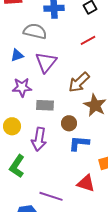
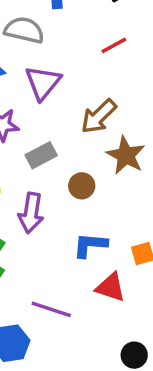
gray rectangle: (45, 105) -> (41, 155), turned -30
blue L-shape: (79, 143) -> (90, 245), moved

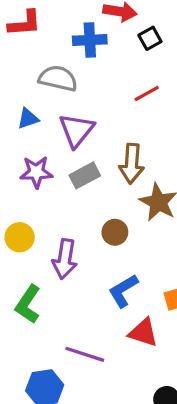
brown arrow: (99, 116) -> (132, 164), turned -42
gray rectangle: (41, 155) -> (85, 175), moved
blue L-shape: (90, 245) -> (123, 291), turned -36

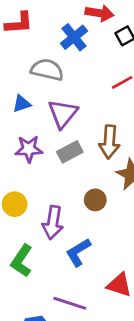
blue cross: (90, 40) -> (74, 37), turned -36
blue L-shape: (123, 291) -> (78, 252), moved

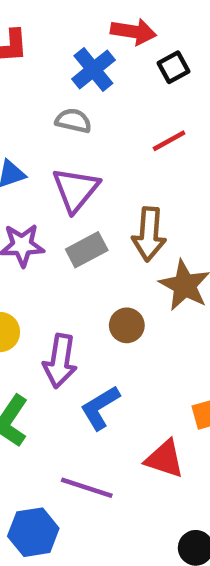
gray semicircle: (47, 70) -> (73, 121), moved, size x0.7

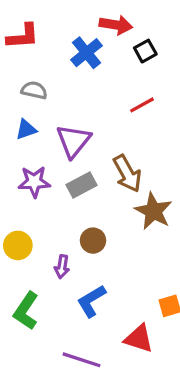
gray semicircle: (73, 121) -> (34, 90), moved
brown arrow: (149, 234) -> (127, 174), turned -33
brown circle: (127, 325) -> (93, 241), moved
purple arrow: (60, 361) -> (62, 267), size x0.6

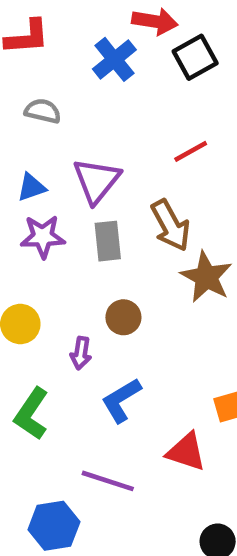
black square: (145, 51) -> (195, 57), size x1.4
red line: (142, 105) -> (191, 151), moved
blue triangle: (26, 129) -> (32, 187), moved
gray rectangle: (82, 185) -> (108, 241), turned -68

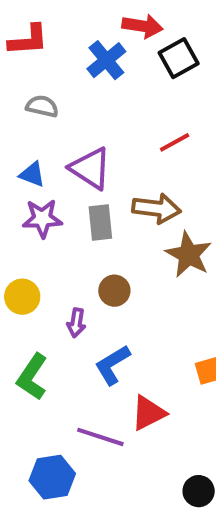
purple triangle: (97, 181) -> (90, 168), turned -36
blue triangle: (32, 187) -> (32, 174), turned 40
brown arrow: (171, 225) -> (156, 208), turned -54
red triangle: (186, 452) -> (148, 413), moved, turned -45

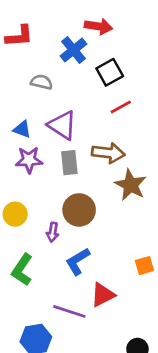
black square: (179, 58) -> (110, 72), moved
gray semicircle: (42, 106) -> (42, 82), moved
brown circle: (114, 291) -> (79, 210), size x1.5

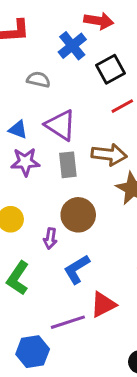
purple line: (69, 311) -> (68, 322), turned -36

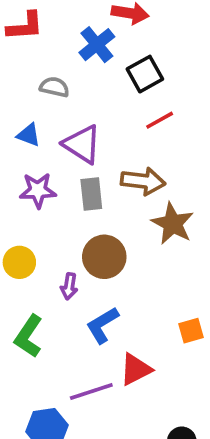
blue triangle: (18, 130) -> (29, 135), moved

